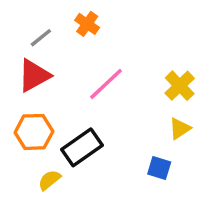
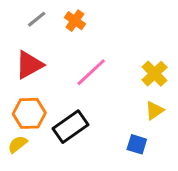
gray line: (41, 38) -> (37, 19), moved
yellow semicircle: (49, 180) -> (18, 144), moved

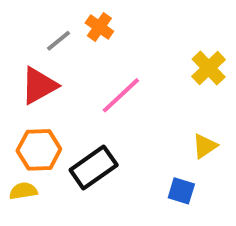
gray line: (37, 19) -> (58, 41), moved
yellow cross: (154, 74) -> (209, 68), moved
yellow semicircle: (18, 144) -> (23, 191), turned 30

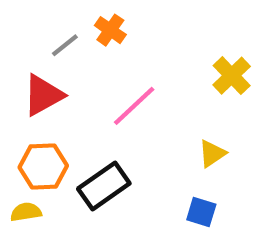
yellow triangle: (205, 146) -> (212, 154), moved

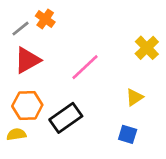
orange cross: (110, 30) -> (45, 19), moved
gray line: (65, 45) -> (20, 29), moved

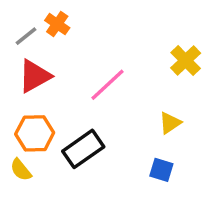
yellow semicircle: (16, 134) -> (21, 170), turned -120

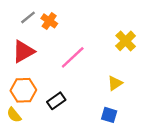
orange cross: (57, 24) -> (49, 21), moved
gray line: (26, 36) -> (28, 17), moved
black rectangle: (83, 149) -> (56, 101), size x0.7

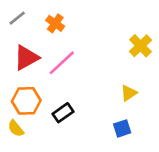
gray line: (28, 17) -> (17, 18), moved
pink line: (73, 57) -> (62, 63), moved
blue square: (109, 115) -> (122, 128), turned -35

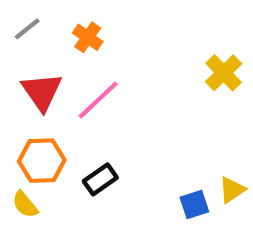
red triangle: (26, 58) -> (42, 92), turned -36
yellow triangle: (129, 93) -> (232, 190), moved

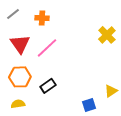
orange cross: (88, 37) -> (42, 18), turned -32
yellow semicircle: (25, 204) -> (18, 104), moved, turned 120
blue square: (194, 204) -> (89, 105), moved

